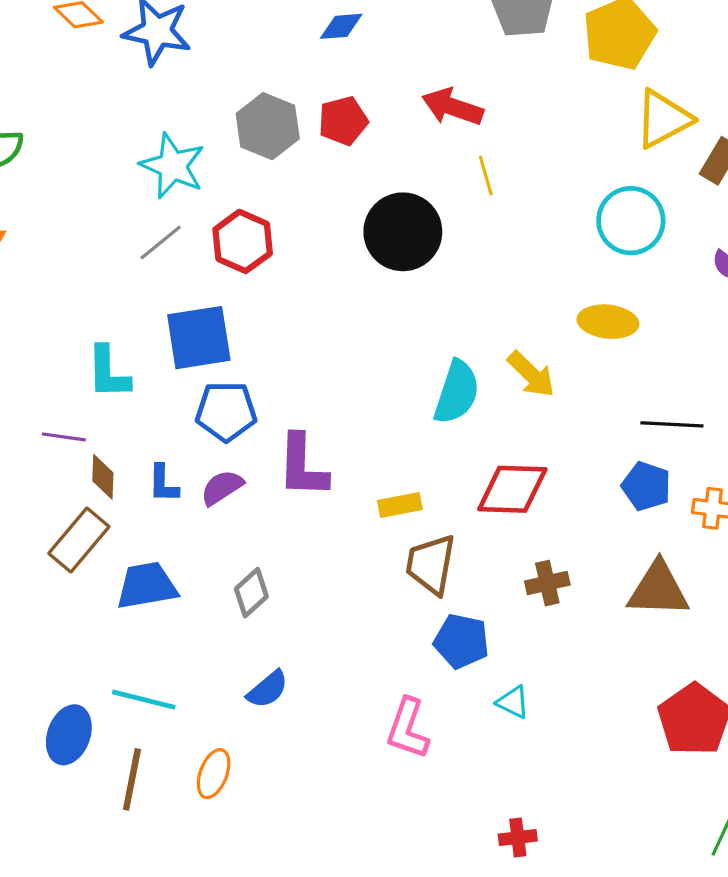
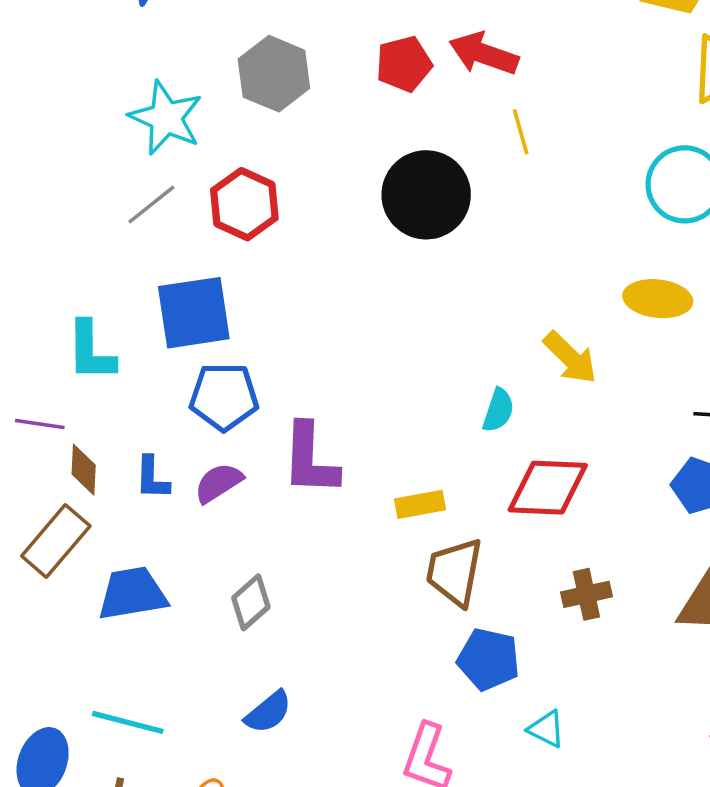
red pentagon: (343, 121) -> (404, 64), moved
cyan semicircle: (457, 392) -> (498, 410), moved, size x0.6

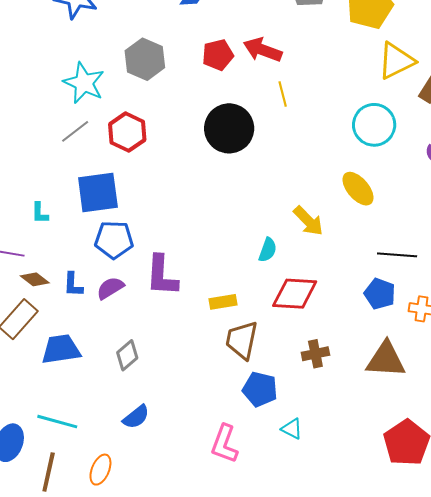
yellow ellipse: (658, 299) -> (358, 189), turned 42
cyan L-shape: (91, 351) -> (40, 213), size x0.6
brown diamond: (84, 470) -> (35, 279), turned -56

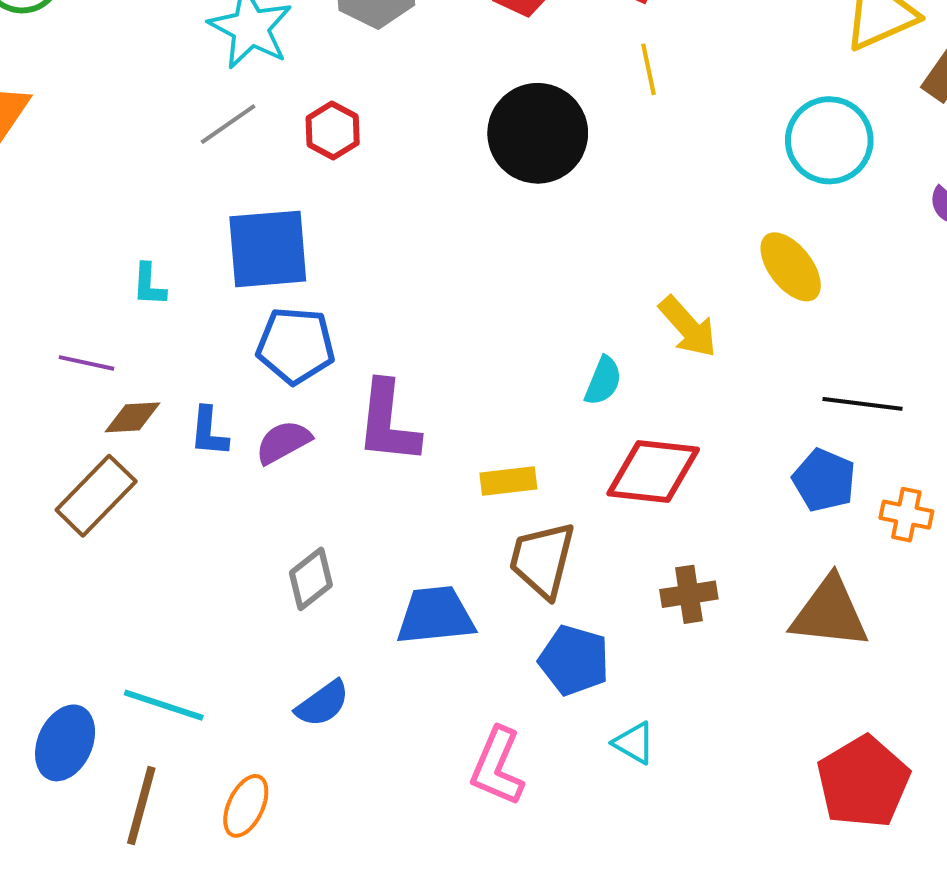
red hexagon: (127, 132) -> (333, 131), size x0.7
brown diamond: (35, 279) -> (133, 417), turned -44
blue trapezoid: (61, 349) -> (435, 616), moved

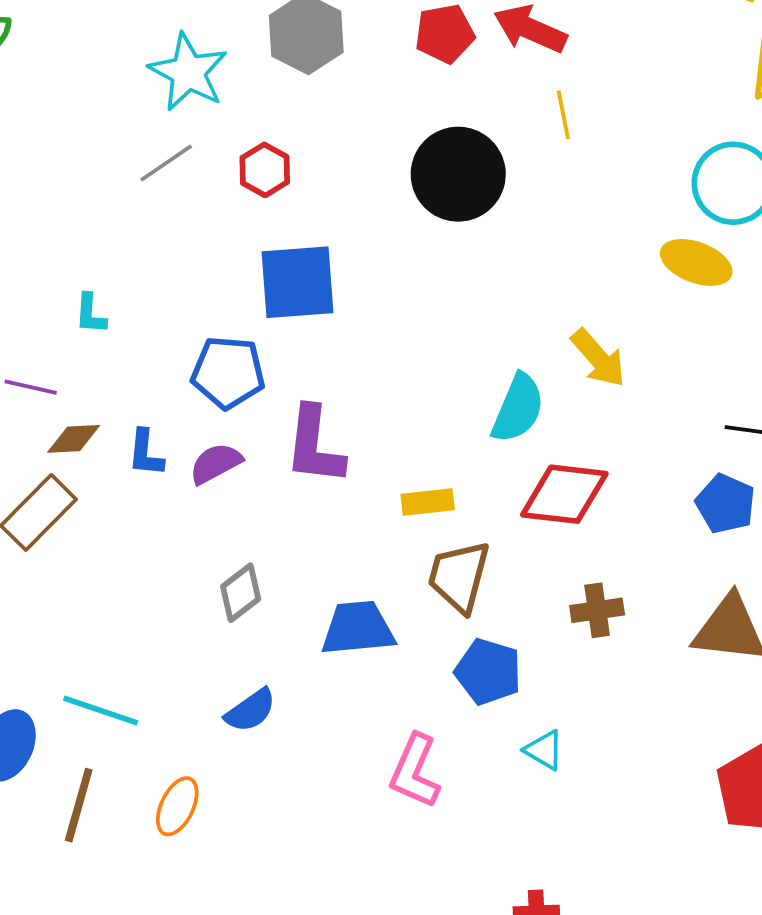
blue square: (268, 249) -> (298, 282), moved
yellow ellipse: (791, 267) -> (696, 262), moved, turned -32
cyan semicircle: (603, 381) -> (518, 408), size x1.5

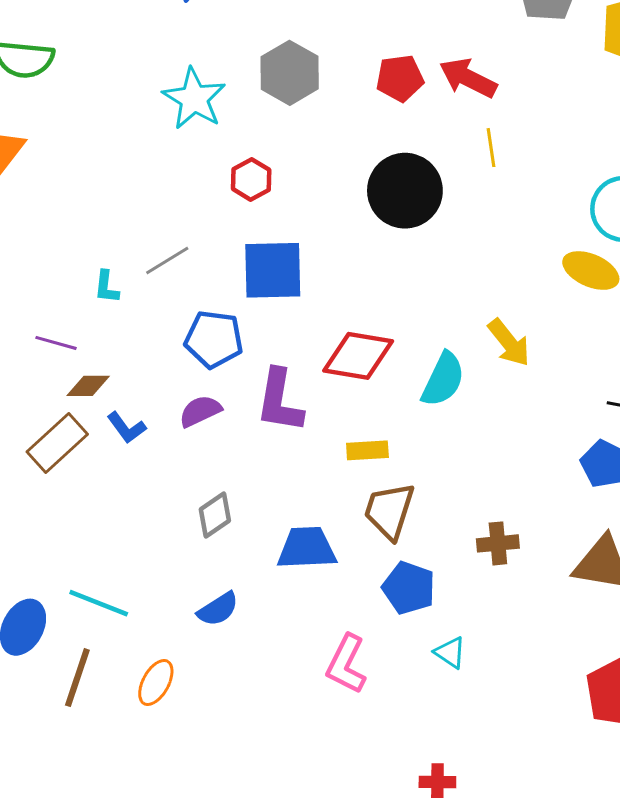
gray line: (166, 163) -> (167, 261), moved
blue L-shape: (146, 453) -> (126, 428), moved, turned -45
red diamond: (564, 494) -> (358, 356), moved

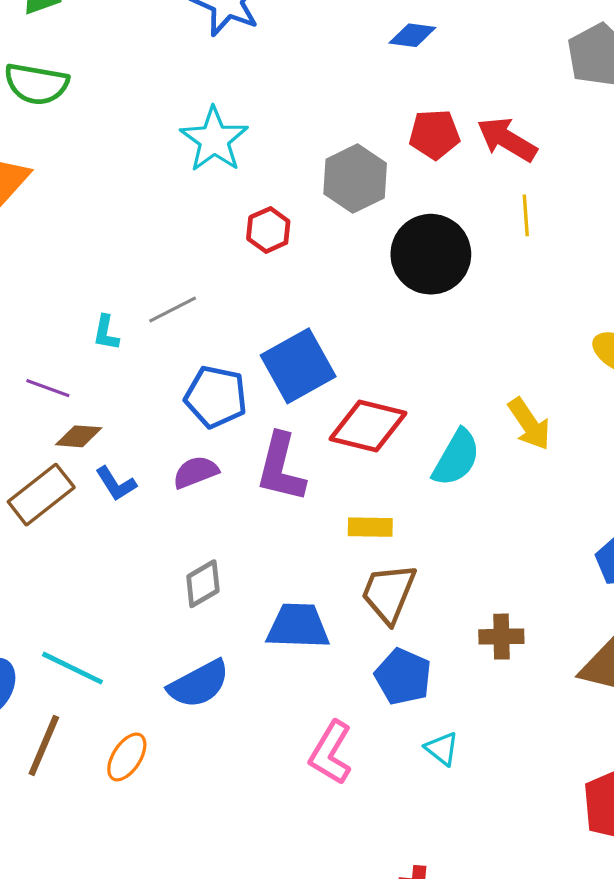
gray hexagon: (290, 73) -> (355, 179), moved
blue square: (273, 270) -> (298, 366), moved, turned -32
blue semicircle: (218, 609) -> (199, 684), size x1.4

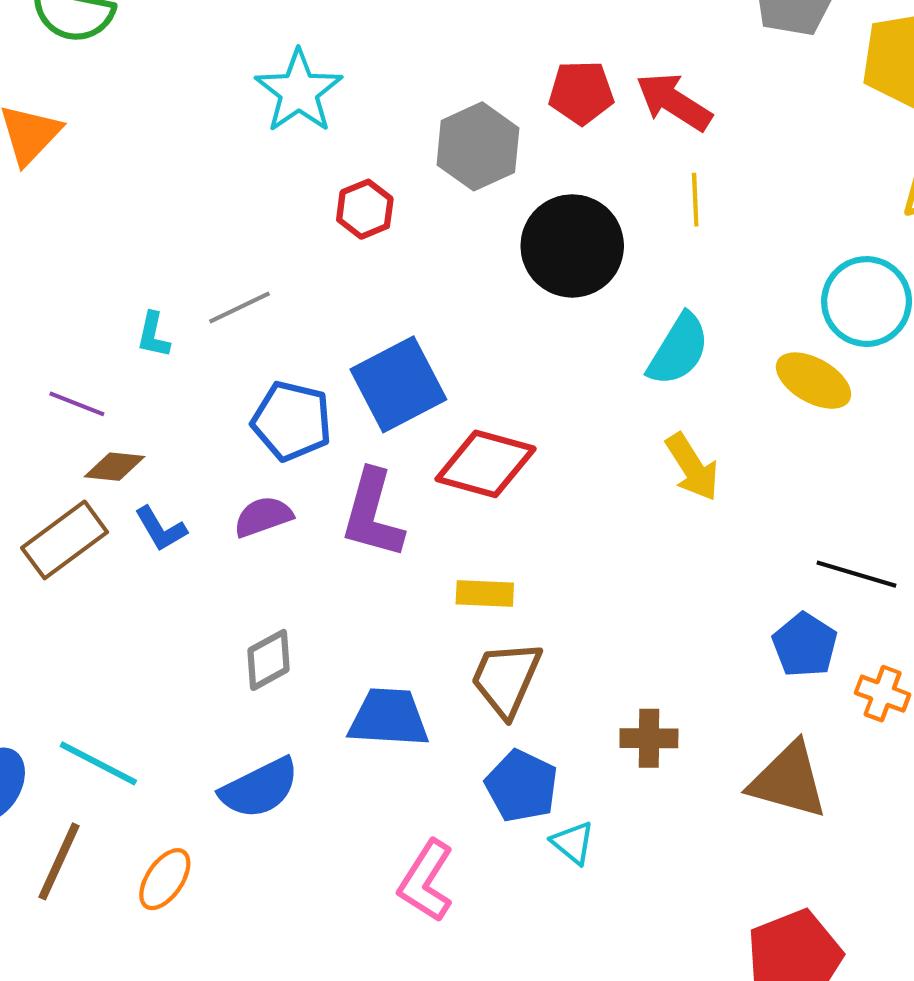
cyan semicircle: (456, 458) -> (678, 350), moved
cyan triangle: (442, 749) -> (573, 843), moved

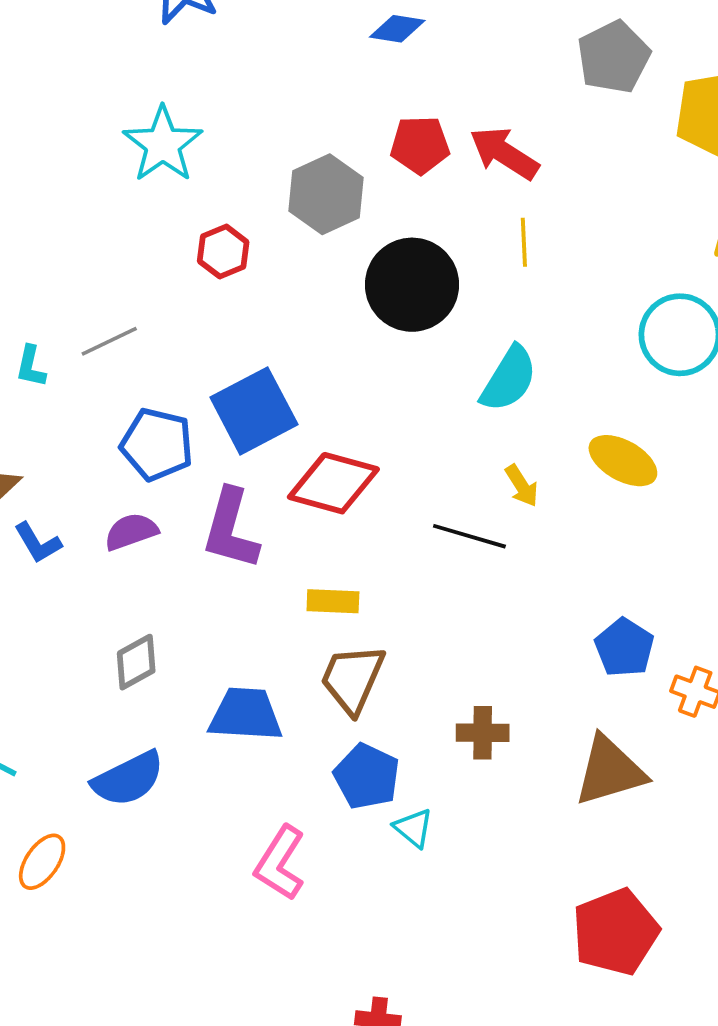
yellow ellipse: (813, 381) -> (623, 461), moved
yellow arrow: (692, 467) -> (522, 486), size x0.7
black line: (856, 574) -> (469, 536), moved
brown triangle: (788, 780) -> (610, 771), turned -32

